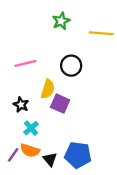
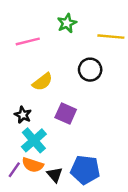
pink line: (25, 63) -> (28, 41), moved
black circle: (71, 66) -> (90, 70), moved
yellow semicircle: (48, 89) -> (42, 82), moved, turned 36
cyan cross: (31, 128) -> (34, 140), size x1.5

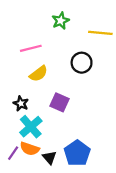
pink line: (28, 41) -> (31, 48), moved
blue pentagon: (85, 170) -> (77, 153), turned 30

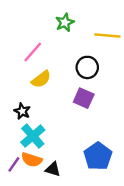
pink line: (31, 48) -> (33, 52), turned -35
purple square: (59, 102) -> (84, 98), moved
blue pentagon: (77, 153) -> (98, 156), moved
black triangle: (50, 158) -> (53, 169), turned -32

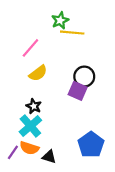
yellow line: (107, 35) -> (72, 33), moved
black circle: (87, 67) -> (84, 77), moved
black star: (22, 111) -> (34, 106), moved

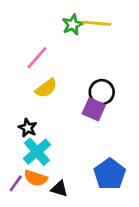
yellow line: (72, 33) -> (96, 23), moved
black star: (34, 106) -> (28, 128), moved

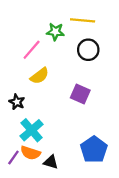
green star: (73, 25) -> (55, 32), moved, turned 30
black circle: (102, 92) -> (88, 50), moved
black star: (28, 128) -> (17, 102), moved

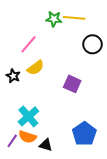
green star: (55, 32) -> (54, 19), moved
black circle: (88, 50) -> (92, 44), moved
black star: (17, 102) -> (13, 76), moved

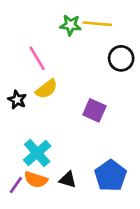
pink line: (28, 44) -> (37, 58), turned -72
black triangle: (46, 145) -> (68, 180), moved

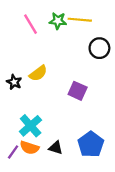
pink line: (37, 58) -> (31, 24), moved

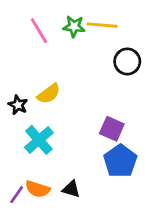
purple square: (78, 91) -> (112, 129), moved
cyan cross: (31, 126) -> (39, 140), moved
blue pentagon: (91, 144) -> (120, 161), moved

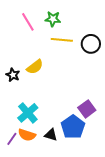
yellow line: (102, 25) -> (62, 40), moved
purple square: (112, 129) -> (87, 109), moved, turned 30
cyan cross: (39, 140) -> (28, 113), moved
blue pentagon: (120, 161) -> (73, 127), moved

